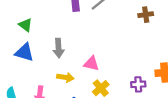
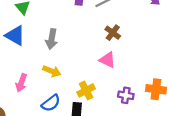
brown cross: (146, 15) -> (113, 33), moved, turned 32
pink triangle: (91, 63) -> (107, 60), moved

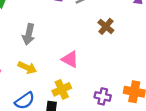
brown cross: (113, 33) -> (106, 26), moved
pink triangle: (107, 60) -> (70, 59), moved

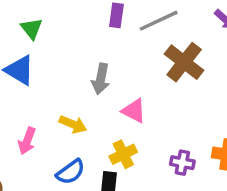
brown cross: (106, 26) -> (184, 62), size x1.6
gray arrow: (29, 34) -> (101, 79), moved

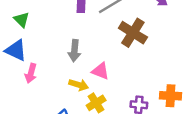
yellow arrow: (73, 124) -> (79, 85), moved
pink arrow: (27, 141) -> (31, 73), moved

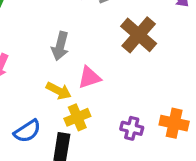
pink triangle: (100, 71) -> (89, 77), turned -48

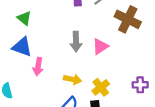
pink triangle: (89, 77) -> (100, 46), moved
yellow arrow: (59, 91) -> (73, 79), moved

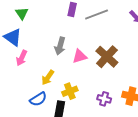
brown cross: (128, 19) -> (107, 57), moved
yellow arrow: (73, 79) -> (48, 77), turned 98

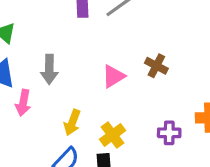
gray arrow: (60, 46) -> (49, 69), moved
brown cross: (107, 57) -> (156, 66), size x0.6

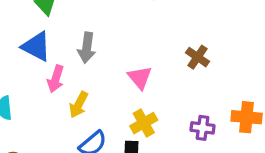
pink triangle: (113, 76) -> (140, 78), moved, turned -45
yellow arrow: (72, 123) -> (79, 105), moved

